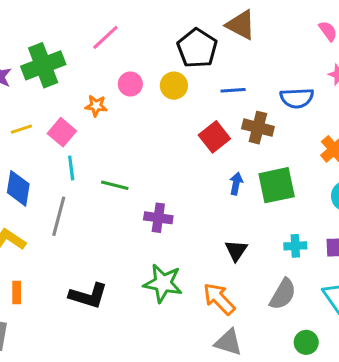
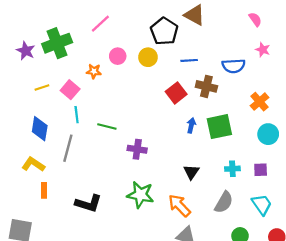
orange rectangle: (17, 293) -> (44, 190), moved

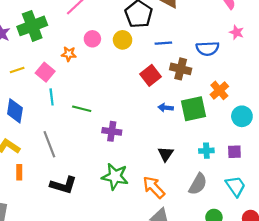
orange cross: (260, 102) -> (219, 90), moved
blue arrow: (191, 125) -> (166, 108), turned -96
gray line: (68, 148) -> (49, 144), moved, turned -36

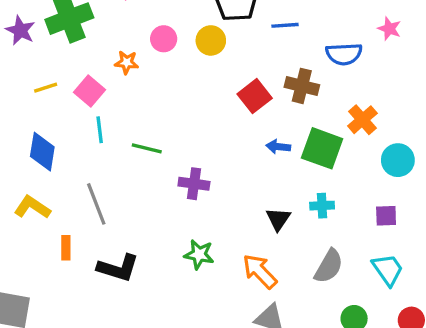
blue line: (163, 43) -> (285, 25), moved
green square: (194, 109) -> (322, 148), turned 32
cyan cross: (206, 151) -> (322, 206), moved
orange rectangle: (19, 172) -> (66, 248), moved
green star: (115, 177) -> (199, 254), size x0.7

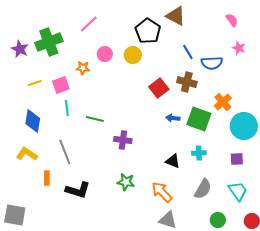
blue line: (285, 25) -> (188, 52), moved, turned 63
pink square: (90, 91) -> (61, 85), turned 30
cyan circle: (398, 160) -> (244, 126), size x1.4
black triangle: (278, 219) -> (173, 161), turned -42

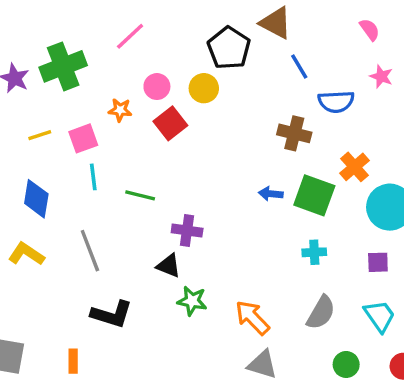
blue line: (188, 52) -> (299, 66), moved
red square: (159, 88) -> (170, 123), moved
black triangle: (173, 161) -> (169, 266), moved
orange rectangle: (47, 178) -> (73, 361), moved

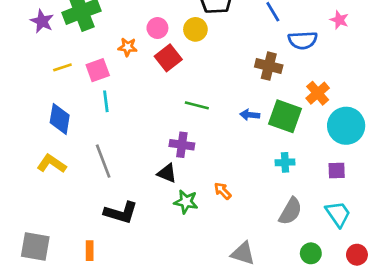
green line: (140, 195) -> (197, 105), moved
orange arrow: (252, 318) -> (223, 191), moved, size x0.6

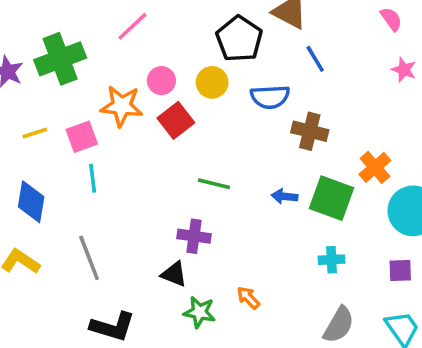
blue semicircle: (303, 40) -> (270, 97), moved
orange star: (128, 47) -> (122, 106), size x1.6

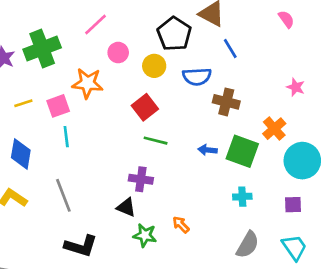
pink star: (404, 70) -> (296, 87), moved
pink circle: (161, 81) -> (118, 53), moved
red square: (176, 120) -> (145, 107), moved

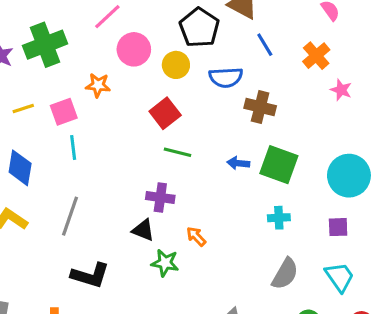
pink circle: (118, 53) -> (134, 49), size x1.4
orange star: (87, 83) -> (98, 85), size x0.7
orange cross: (274, 129) -> (316, 56), moved
gray line: (63, 195) -> (70, 216), turned 40
orange arrow: (181, 225) -> (196, 236), moved

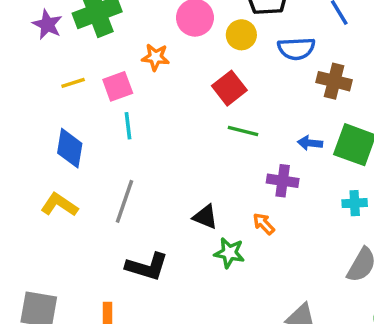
purple cross: (160, 197) -> (283, 181), moved

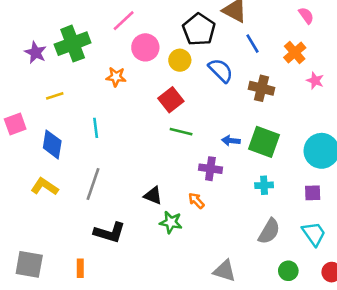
blue semicircle: (296, 49) -> (221, 70), turned -132
brown cross: (334, 81) -> (261, 88), moved
pink square: (118, 86) -> (15, 124), moved

